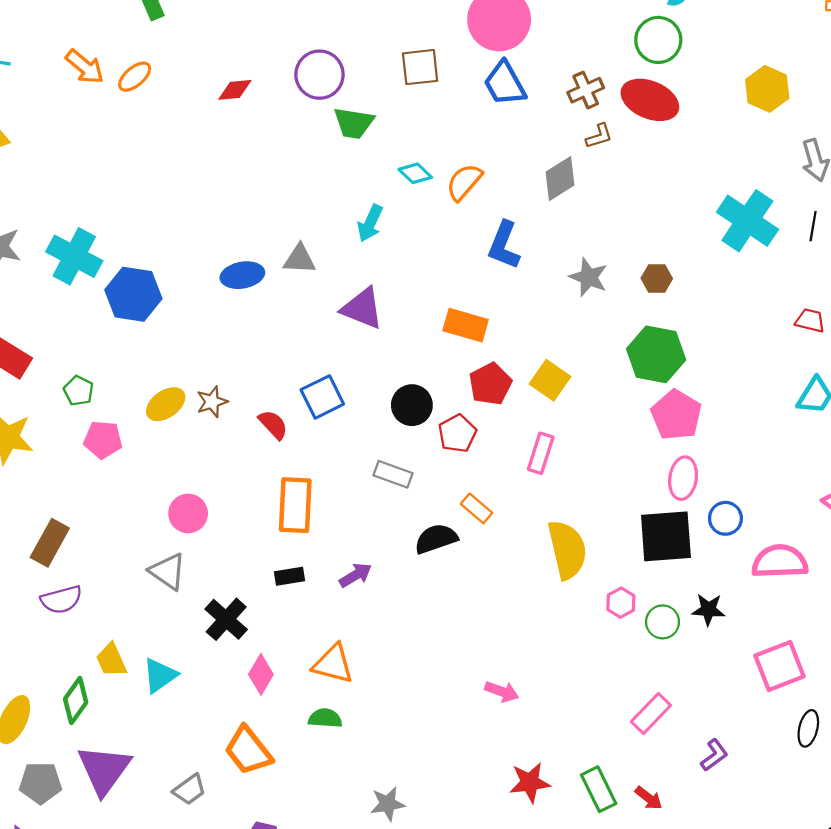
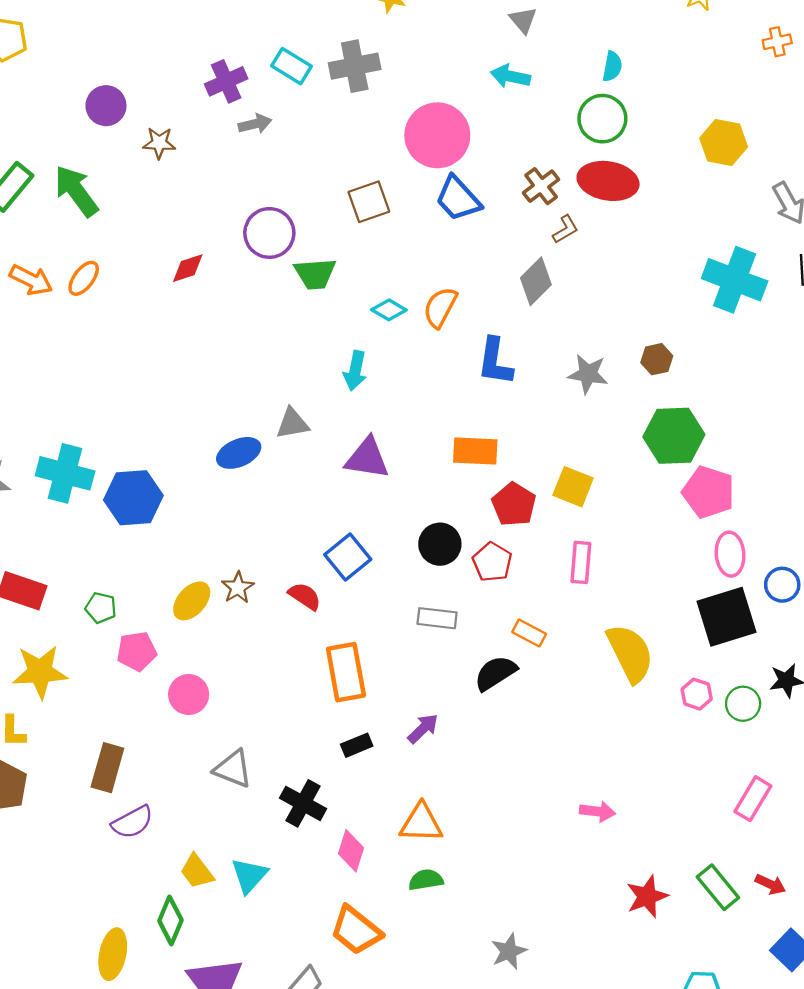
pink circle: (188, 513) -> (189, 695), moved

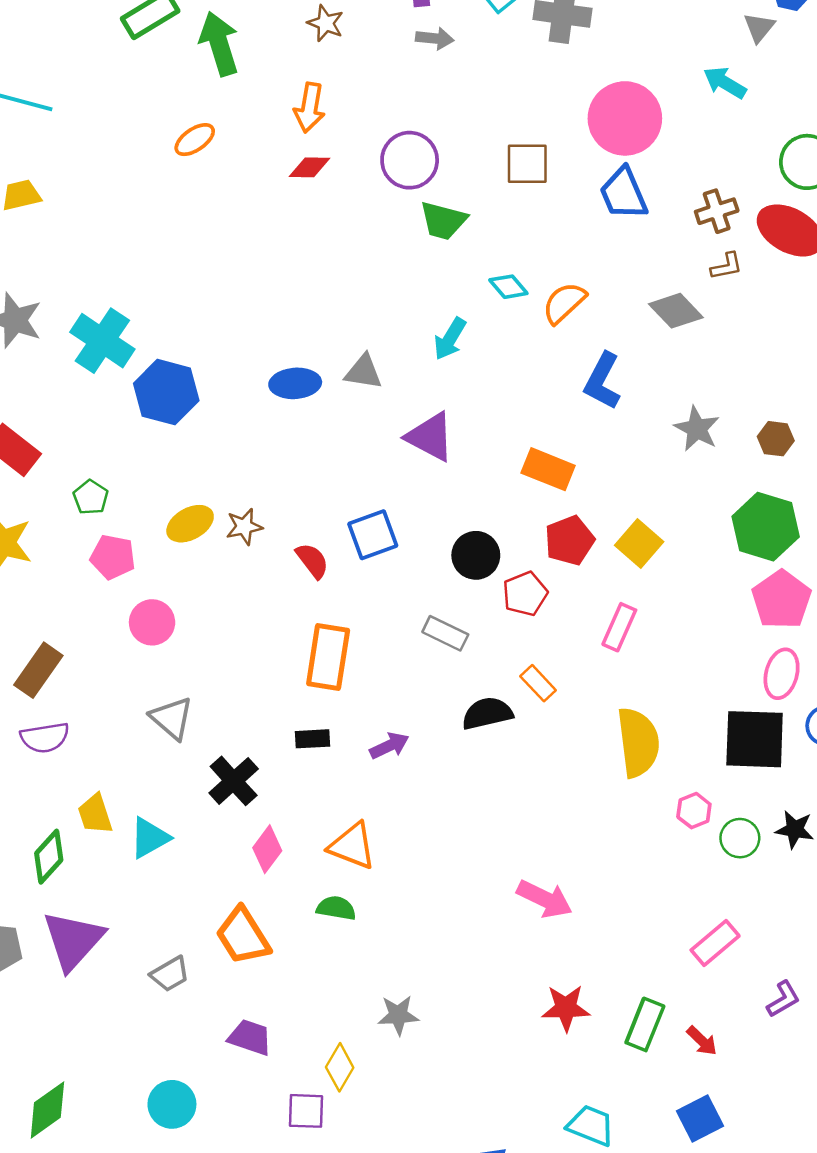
orange arrow: (31, 280) -> (309, 108), moved, turned 54
gray diamond: (536, 281) -> (676, 311), turned 72
pink arrow: (597, 812) -> (545, 899), size x1.4
green rectangle: (718, 887) -> (645, 1024), turned 42

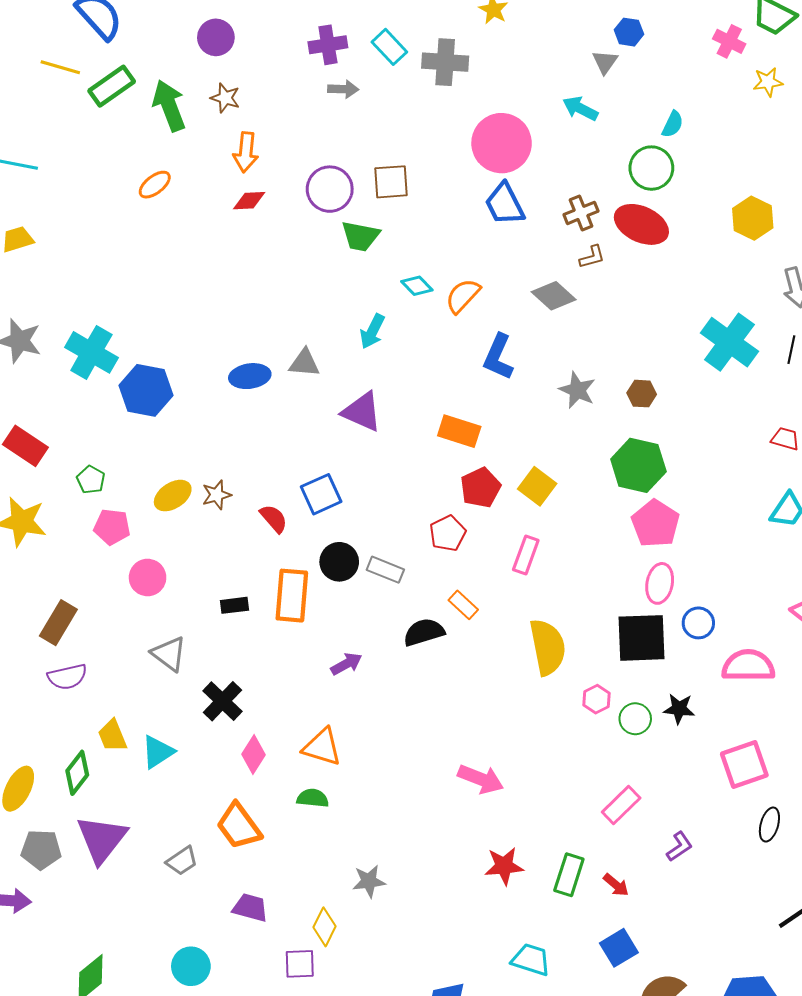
brown star: (326, 23) -> (225, 98), moved
brown square: (527, 164) -> (391, 182), moved
black circle: (476, 555) -> (339, 562), moved
black rectangle: (312, 739) -> (234, 605), moved

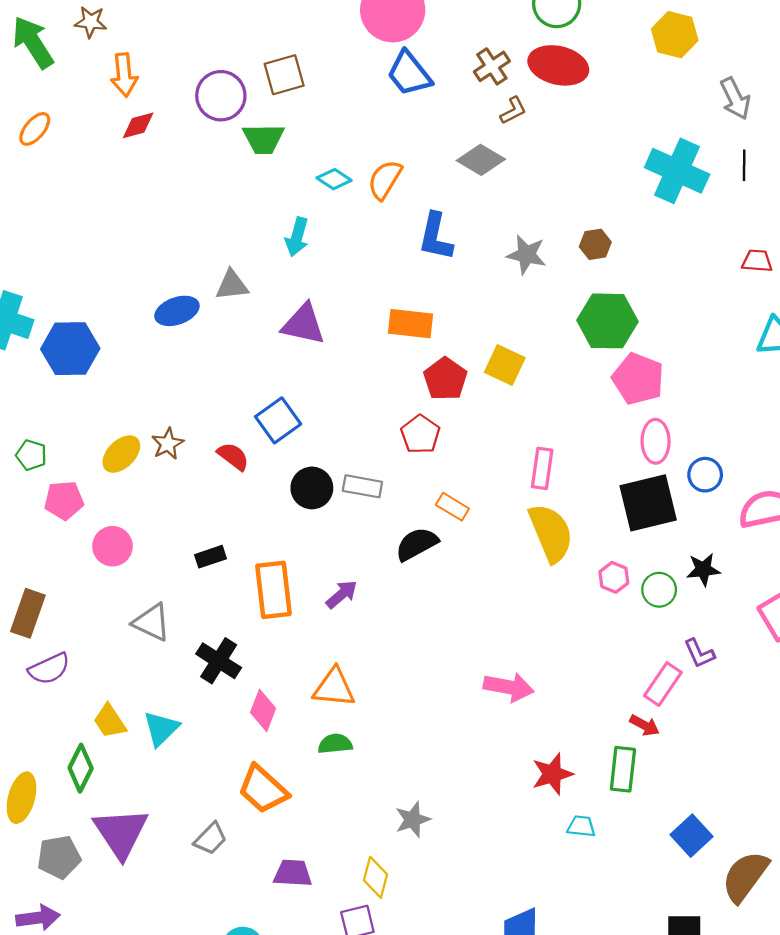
pink rectangle: (526, 555) -> (542, 468), moved
orange rectangle: (292, 596) -> (274, 590), moved
purple L-shape: (679, 847) -> (699, 653), moved, turned 112
red arrow: (616, 885) -> (644, 725), moved
cyan trapezoid: (531, 960) -> (581, 826), moved, size x0.7

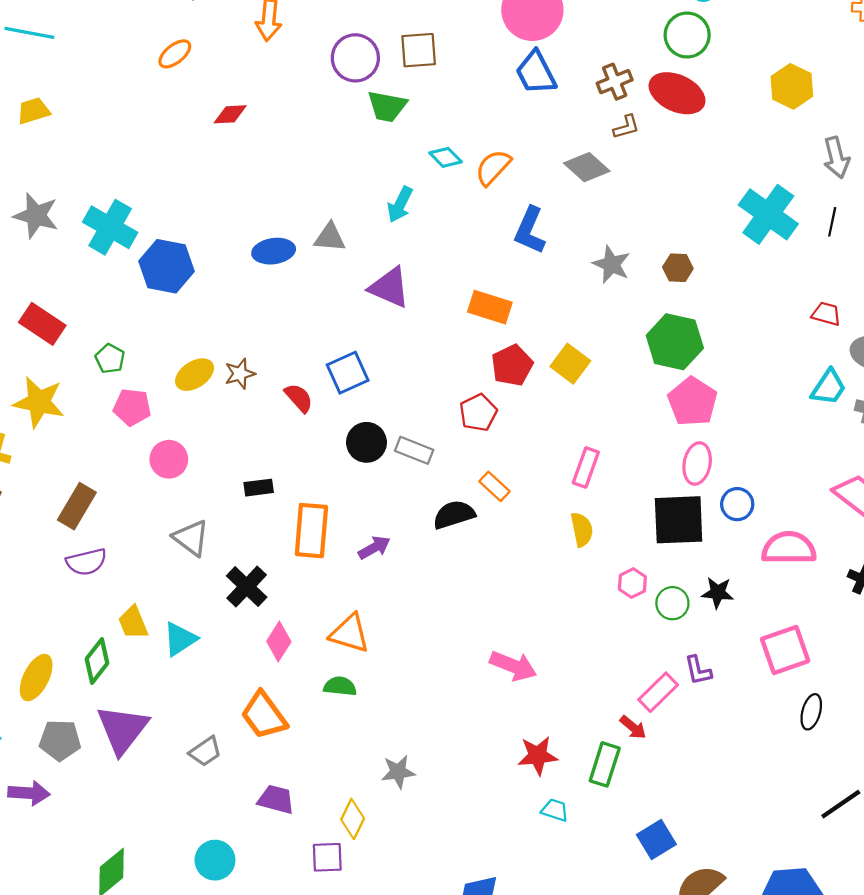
red diamond: (138, 125) -> (230, 114), moved
yellow semicircle: (551, 533) -> (582, 530), size x0.6

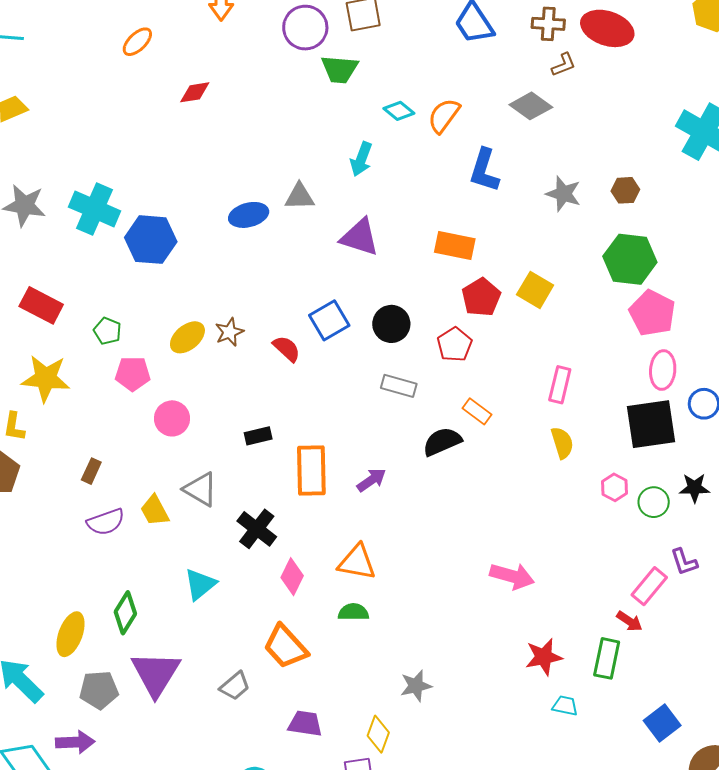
brown cross: (615, 82) -> (548, 24), turned 32
black circle: (366, 442) -> (391, 324), moved
brown rectangle: (77, 506) -> (91, 471), size x0.6
yellow trapezoid: (133, 623) -> (155, 511), moved

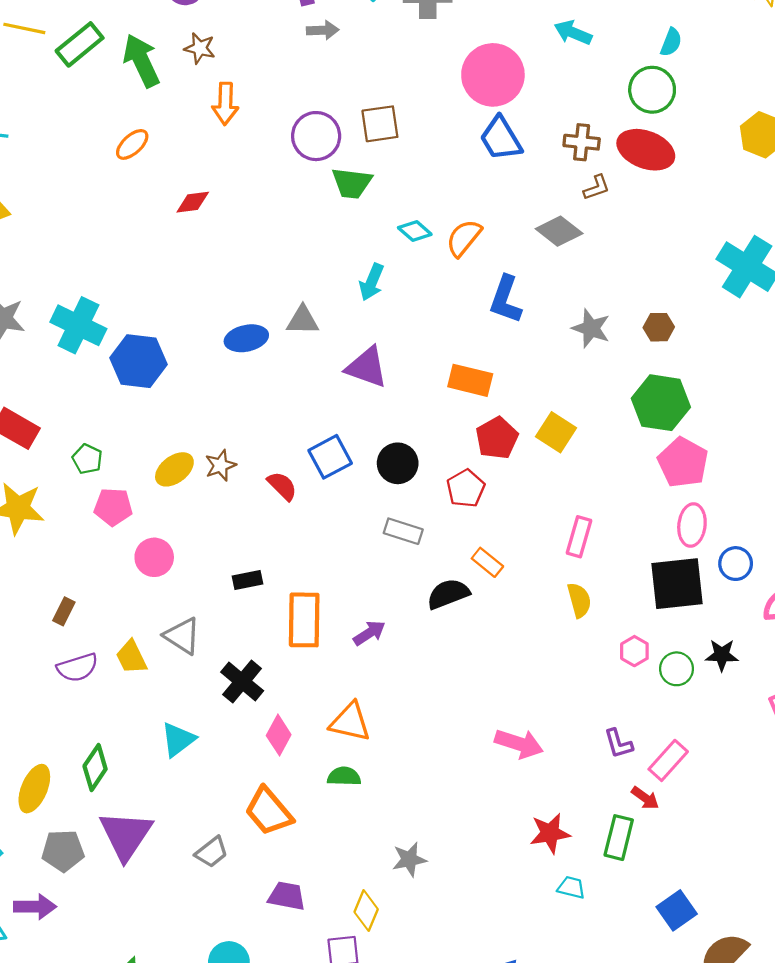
purple L-shape: (684, 562) -> (618, 744), moved

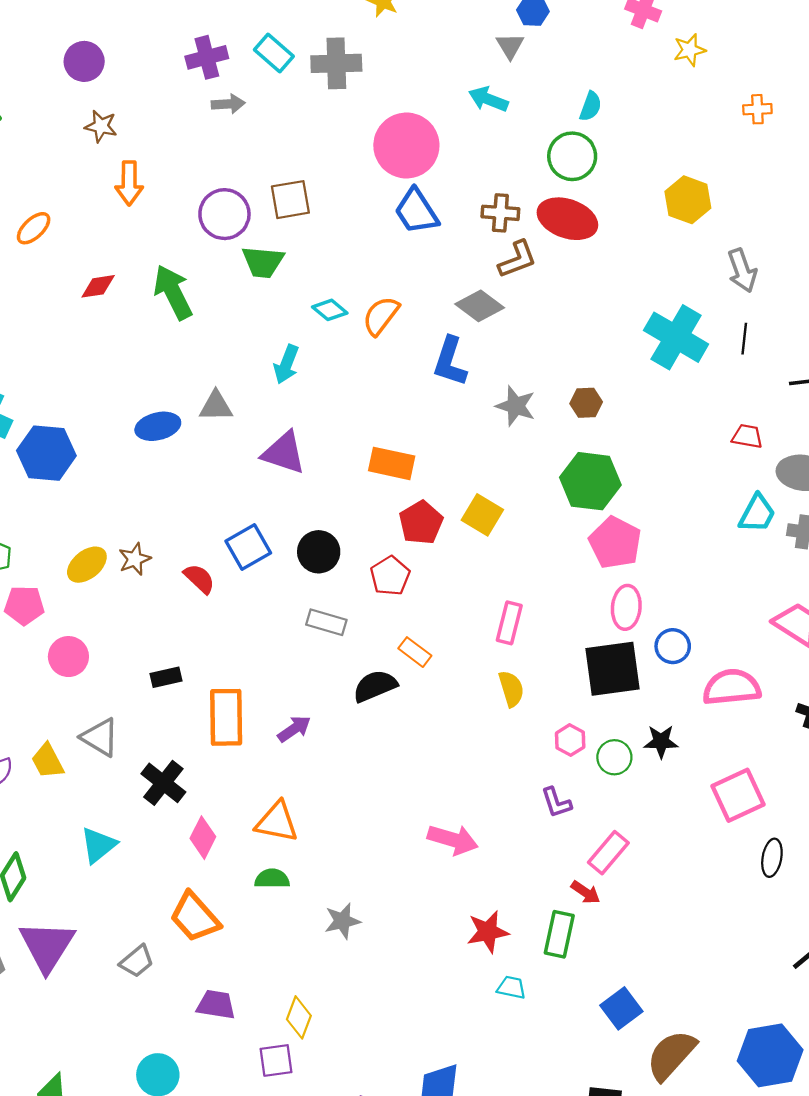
green arrow: (141, 61) -> (173, 292), moved
brown L-shape: (597, 187) -> (517, 259), size x1.4
blue L-shape: (506, 299) -> (450, 361), moved
purple L-shape: (618, 744) -> (556, 802), moved
gray star: (409, 859) -> (342, 921), moved

